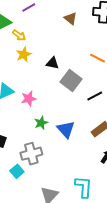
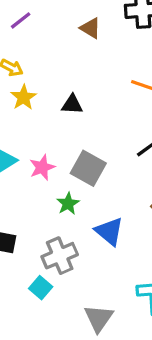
gray square: (71, 81) -> (88, 168), moved
blue triangle: (66, 129) -> (109, 231), moved

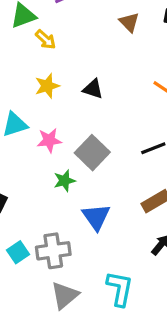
yellow star: (24, 97) -> (47, 86), moved
gray cross: (60, 256) -> (53, 251), moved

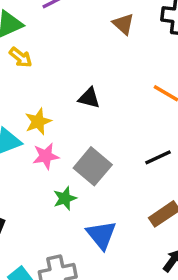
yellow arrow: (46, 39) -> (21, 57), moved
yellow star: (47, 86) -> (38, 122), moved

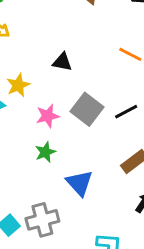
pink star: (46, 156) -> (48, 116), moved
gray square: (93, 166) -> (87, 109), moved

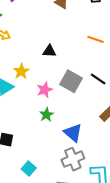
black line: (126, 112) -> (98, 79), turned 70
gray cross: (42, 220) -> (73, 159), moved

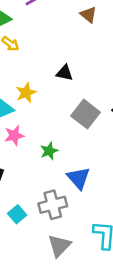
pink star: (45, 90) -> (14, 136), moved
gray cross: (73, 159) -> (53, 205), moved

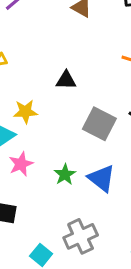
yellow star: (26, 93) -> (25, 112), turned 30
blue triangle: (78, 178) -> (101, 178), moved

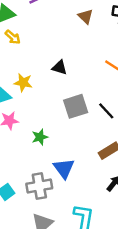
gray square: (99, 124) -> (76, 106), turned 30
blue triangle: (101, 178) -> (64, 168), moved

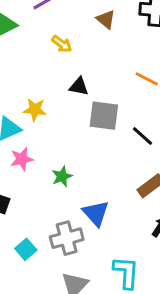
yellow arrow: (13, 37) -> (62, 44), moved
gray square: (76, 106) -> (104, 116), moved, turned 30

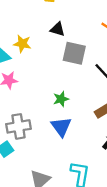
green star: (62, 176) -> (61, 99), moved
gray cross: (67, 238) -> (19, 126), moved

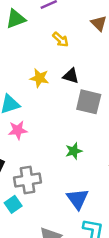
yellow star: (22, 44) -> (39, 78), moved
blue triangle: (61, 127) -> (78, 199), moved

